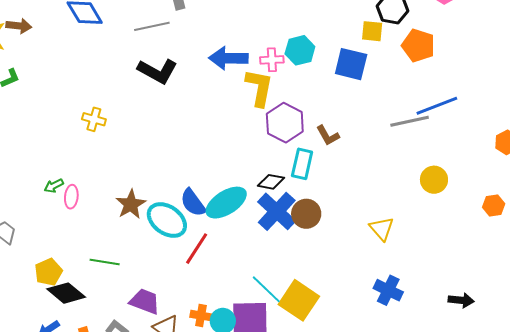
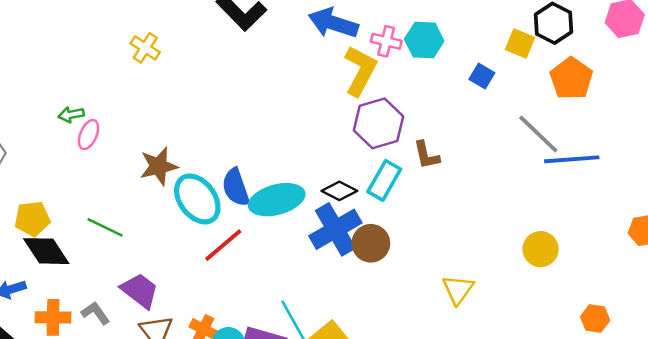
blue square: (351, 64) -> (482, 76), size x0.6
gray line: (410, 121) -> (538, 134), moved, turned 39
orange hexagon: (494, 206) -> (595, 318), moved

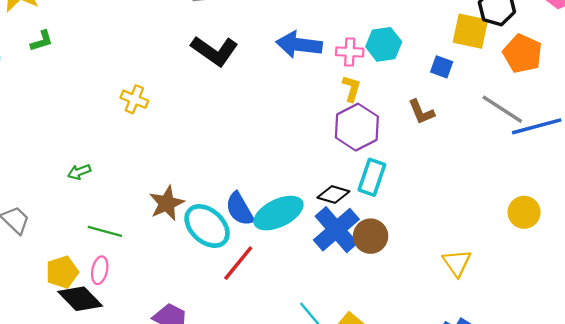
yellow square: (520, 44) -> (470, 31), size x1.4
yellow L-shape: (360, 71) -> (352, 88), moved, size x0.6
pink ellipse: (89, 135) -> (100, 270), moved
brown L-shape: (426, 155) -> (421, 112), moved
green line: (105, 227) -> (105, 231), moved

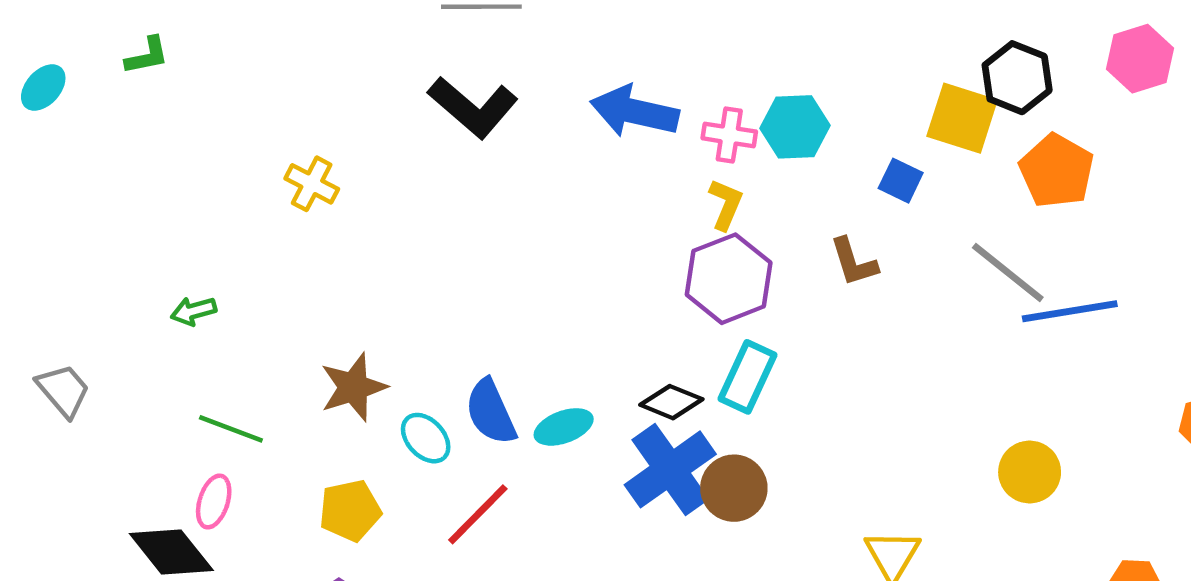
cyan ellipse: (278, 213) -> (564, 427), size x0.6
cyan ellipse: (207, 226) -> (426, 438), size x0.6
yellow pentagon: (62, 272) -> (350, 511), moved

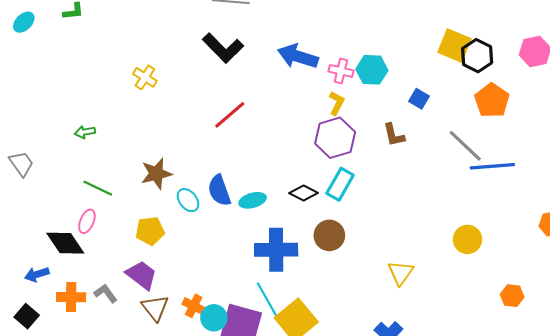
yellow square: (962, 118) -> (454, 45), moved
blue cross: (670, 469) -> (276, 250), moved, turned 30
red line: (478, 514) -> (230, 115), moved

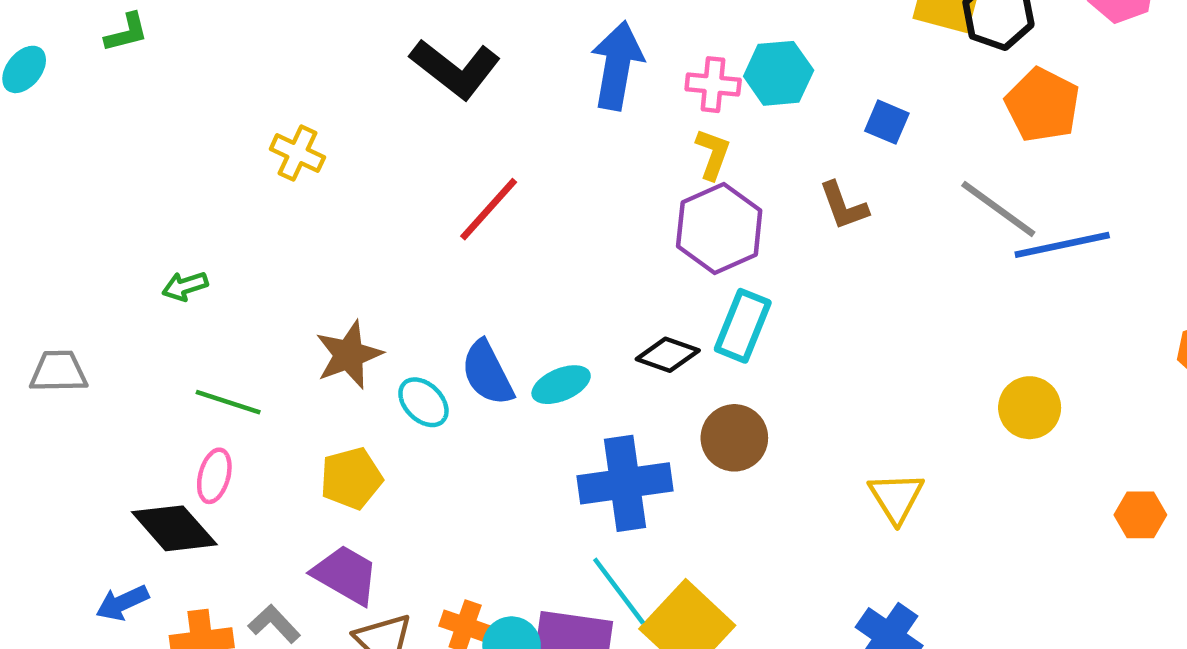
blue arrow: (298, 56) -> (617, 65), turned 90
gray trapezoid: (21, 164) -> (58, 372), turned -48

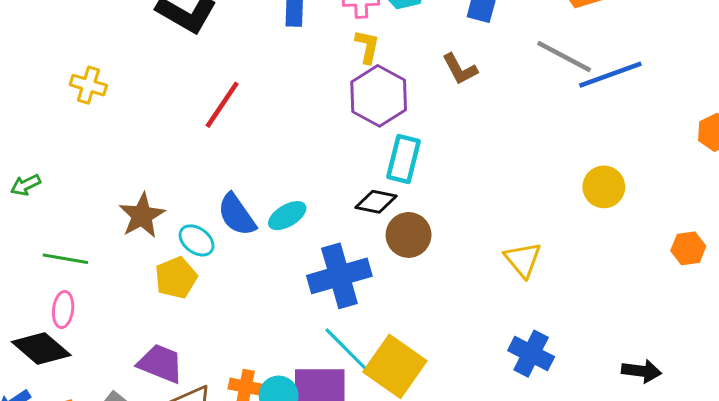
black diamond: (668, 355) -> (376, 202), moved
yellow pentagon: (351, 478) -> (176, 278), moved

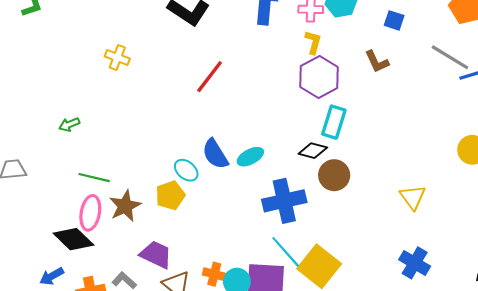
brown star: (142, 216) -> (125, 206), moved
pink ellipse: (63, 309) -> (90, 213), size x1.4

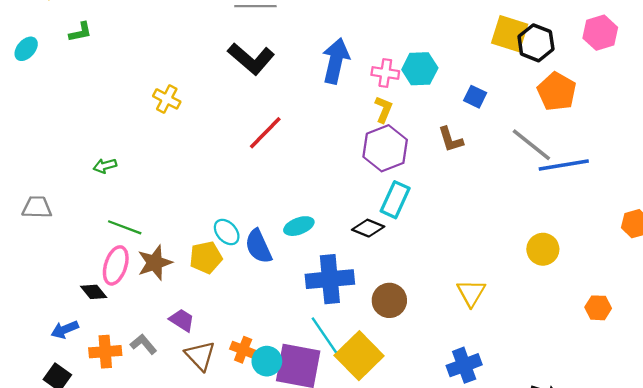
blue semicircle: (215, 154) -> (258, 246), moved
brown circle: (334, 175) -> (389, 300), moved
black diamond: (73, 239) -> (94, 292), size x0.6
purple trapezoid: (156, 254) -> (182, 320), size x0.7
blue cross: (415, 263) -> (464, 365), turned 32

